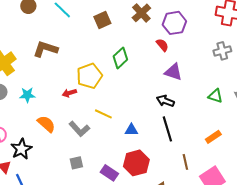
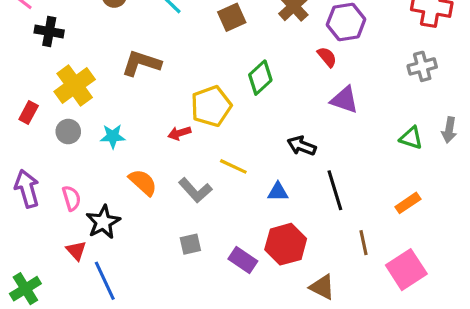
black arrow: (165, 101) -> (302, 146), moved

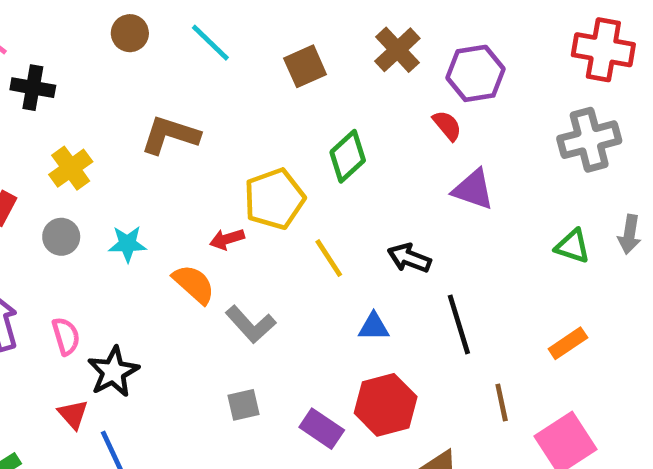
gray cross: (422, 66) -> (589, 140), size x1.4
yellow cross: (75, 85) -> (71, 168), size x0.7
yellow line: (233, 166) -> (329, 258), moved, turned 32
orange semicircle: (143, 182) -> (194, 284), moved

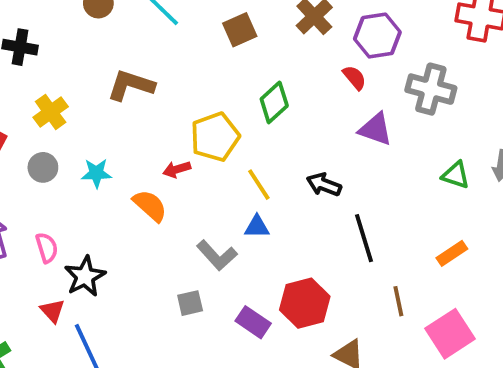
gray cross: (589, 140) -> (431, 89), moved, turned 30
gray L-shape: (251, 324) -> (217, 255), moved
blue triangle: (374, 327) -> (257, 227), moved

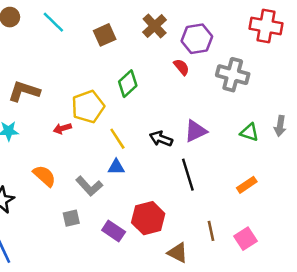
brown L-shape: (131, 85) -> (24, 91), moved
purple triangle: (375, 129) -> (196, 131), moved, turned -45
orange semicircle: (150, 206) -> (44, 176), moved
brown line: (398, 301) -> (211, 231), moved
pink square: (450, 334) -> (246, 239), size x0.7

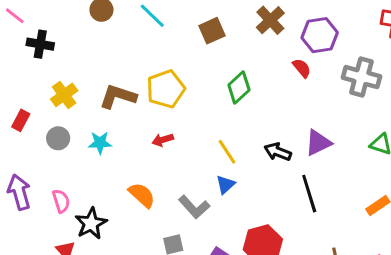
yellow pentagon: (88, 107) -> (166, 89), moved
blue triangle: (116, 167) -> (225, 185), turned -42

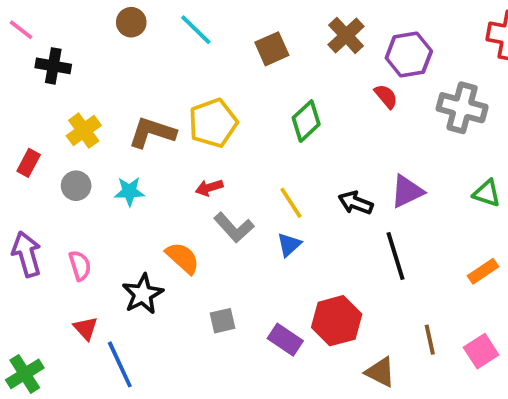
gray L-shape: (194, 207) -> (234, 228), moved
black star: (91, 223) -> (143, 294), moved

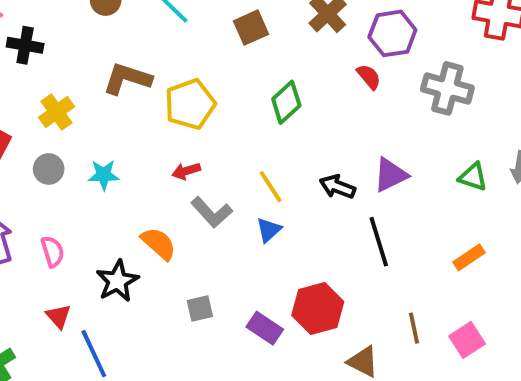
brown L-shape: (152, 132) -> (127, 79), moved

